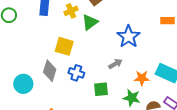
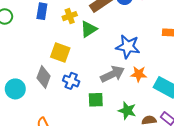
blue star: (128, 37) -> (128, 47), turned -30
gray arrow: (115, 64) -> (112, 74), size x1.6
orange star: (142, 78) -> (139, 74), moved

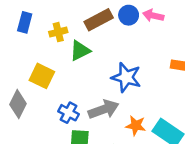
orange star: (139, 74) -> (136, 126), moved
blue cross: (71, 81) -> (68, 113), moved

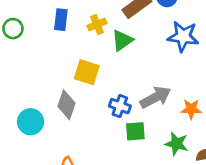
blue star: (126, 77) -> (183, 36), moved

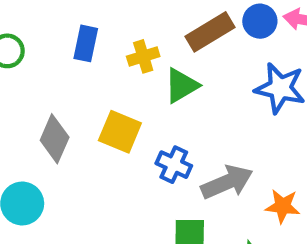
gray diamond: (66, 105) -> (55, 139), moved
blue cross: (120, 106) -> (174, 165), moved

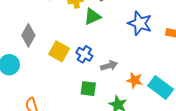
yellow square: (120, 132) -> (59, 51), moved
gray arrow: (227, 182) -> (109, 66), size x0.7

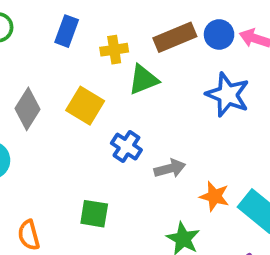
yellow square: (59, 51) -> (85, 106), moved
green square: (88, 89) -> (94, 214), moved

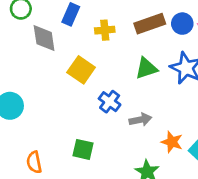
green triangle: (143, 80) -> (146, 68), moved
gray diamond: (27, 109) -> (44, 38), moved, turned -44

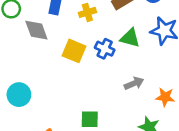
green triangle: (146, 68) -> (130, 38), turned 45
blue cross: (110, 102) -> (105, 49), moved

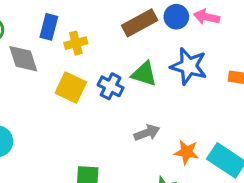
yellow cross: (87, 12) -> (76, 43), moved

